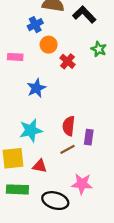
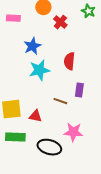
red semicircle: (69, 126) -> (69, 61), moved
cyan star: (31, 130) -> (39, 70), moved
brown line: (68, 149) -> (60, 101), turned 48

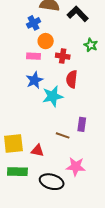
pink rectangle: (13, 18) -> (34, 56), moved
red cross: (60, 22) -> (63, 56), turned -32
red semicircle: (69, 61) -> (72, 79), moved
cyan star: (39, 70) -> (53, 96), moved

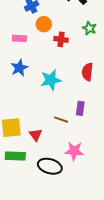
pink rectangle: (34, 56) -> (19, 38), moved
red semicircle: (72, 79) -> (87, 72), moved
blue star: (35, 80) -> (19, 68), moved
red triangle: (38, 151) -> (36, 135), turned 40

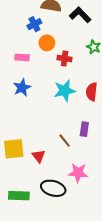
cyan star: (51, 80) -> (65, 91), moved
brown line: (61, 120) -> (65, 141), turned 32
green rectangle: (15, 156) -> (19, 196), moved

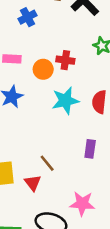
orange circle: (47, 43) -> (43, 69), moved
brown line: (65, 141) -> (47, 163), moved

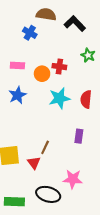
blue cross: (28, 17) -> (30, 33), turned -32
brown line: (47, 163) -> (45, 147), turned 64

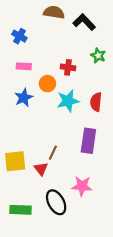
blue cross: (30, 33) -> (19, 36), moved
orange circle: (42, 74) -> (47, 84), moved
purple rectangle: (79, 136) -> (88, 141), size x1.6
black ellipse: (48, 194) -> (56, 202), turned 45

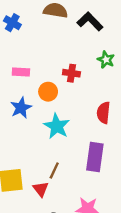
blue cross: (19, 36) -> (12, 23), moved
cyan star: (68, 101) -> (57, 126), moved, turned -30

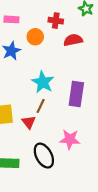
red semicircle: (104, 113) -> (73, 40), moved, turned 72
cyan star: (57, 126) -> (43, 82), moved

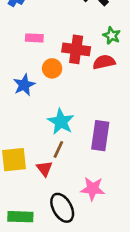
pink rectangle: (11, 19) -> (34, 38), moved
red cross: (56, 21) -> (76, 49), size x1.5
red semicircle: (73, 40) -> (104, 62), moved

